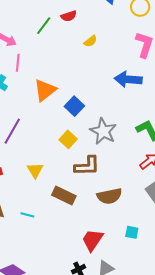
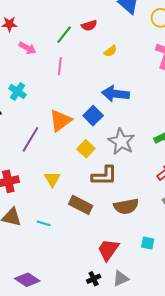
pink line: (18, 63) -> (60, 66), moved
blue arrow: (128, 79) -> (116, 94), moved
orange triangle: (45, 90) -> (60, 121), moved

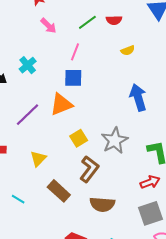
blue arrow: (116, 94) -> (138, 97), moved, turned 52
blue square: (93, 116) -> (73, 78), moved, turned 30
brown L-shape: (104, 176) -> (89, 169), turned -68

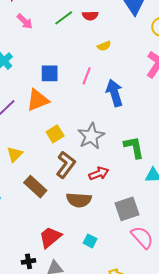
pink line: (75, 52) -> (87, 76), moved
red arrow: (150, 182) -> (99, 173), moved

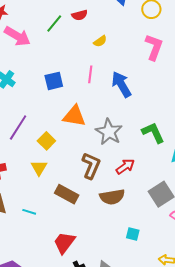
pink arrow: (25, 21) -> (17, 36), size x1.5
orange triangle: (38, 100) -> (74, 116), moved, turned 45
yellow square: (55, 134) -> (46, 141), moved
red trapezoid: (50, 237) -> (64, 243), moved

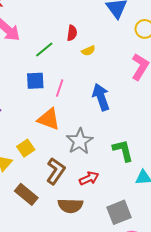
red semicircle: (80, 15) -> (72, 33), moved, turned -77
green line: (54, 24) -> (44, 49), moved
pink line: (90, 74) -> (60, 88), moved
yellow square: (46, 141) -> (26, 148), moved

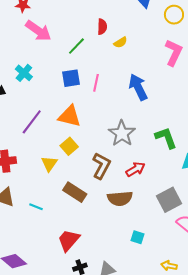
orange triangle: (49, 119) -> (70, 116), moved

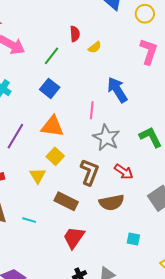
blue square: (71, 78) -> (50, 88), turned -36
pink line: (96, 83) -> (92, 110), moved
red arrow: (135, 169) -> (124, 172), turned 72
red trapezoid: (69, 240) -> (74, 238), moved

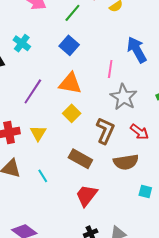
yellow triangle: (38, 176) -> (38, 133), moved
cyan line: (29, 220) -> (43, 176), turned 40
cyan square: (133, 239) -> (145, 192), moved

